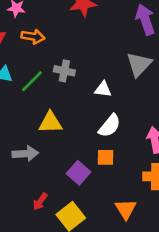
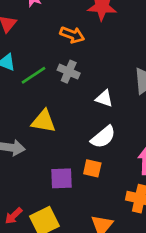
orange arrow: (33, 37) -> (72, 35), moved
purple square: (78, 173) -> (61, 178), turned 35
red arrow: (40, 202) -> (14, 216), moved

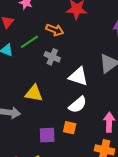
green line: (33, 75) -> (29, 42), moved
white triangle: (104, 98) -> (78, 76), size x1.5

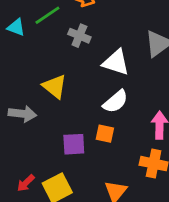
yellow triangle: (34, 93) -> (55, 87), turned 30

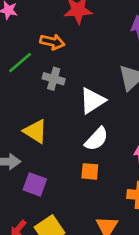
white triangle: (116, 62) -> (92, 101), turned -44
purple square: (74, 144) -> (35, 184), moved, turned 30

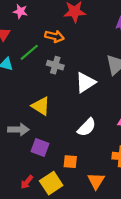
white semicircle: (96, 139) -> (87, 127), moved
orange square: (90, 171) -> (70, 162), moved

